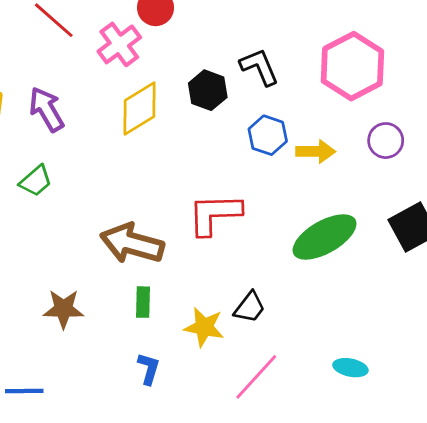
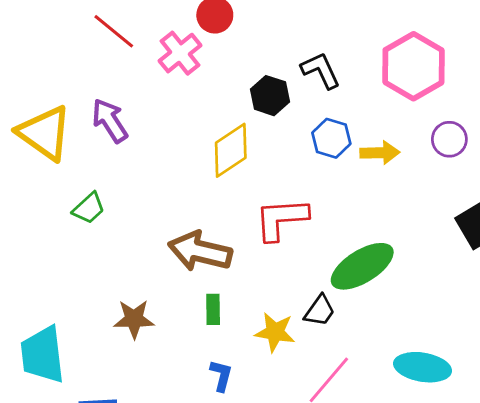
yellow diamond: (140, 109) -> (231, 150), moved
green trapezoid: (36, 181) -> (89, 208), moved
green ellipse: (325, 237) -> (362, 266), moved
cyan ellipse: (350, 368) -> (423, 367), size x1.6

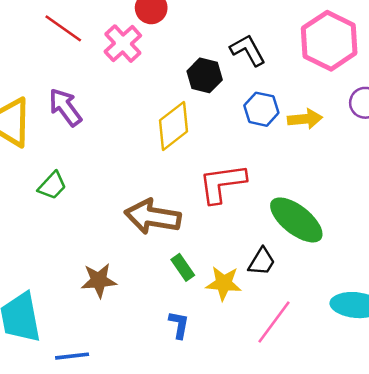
green ellipse: (362, 266) -> (296, 220), turned 74
green rectangle: (213, 309) -> (183, 267), moved, turned -30

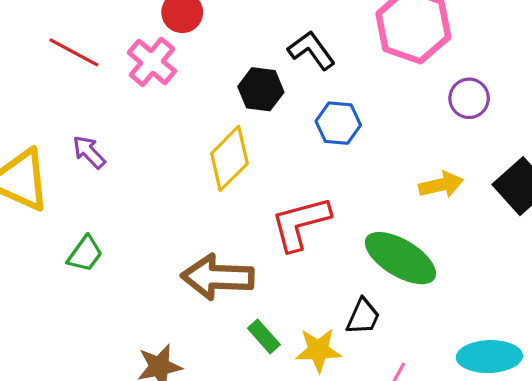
purple arrow: (65, 107) -> (89, 152), size x0.7
yellow arrow: (305, 119) -> (441, 185), moved

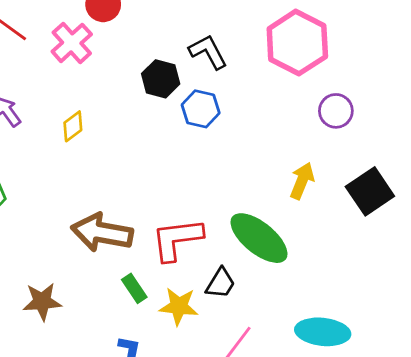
blue hexagon: (338, 123) -> (201, 109), moved
yellow diamond: (229, 158) -> (73, 126), moved, size x0.6
yellow arrow: (441, 185) -> (302, 181), turned -63
red L-shape: (300, 223) -> (177, 239), moved

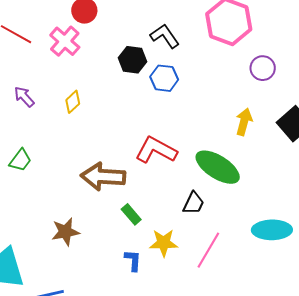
red L-shape: (177, 239) -> (156, 150), moved, turned 42
yellow star: (179, 306) -> (164, 243), moved

